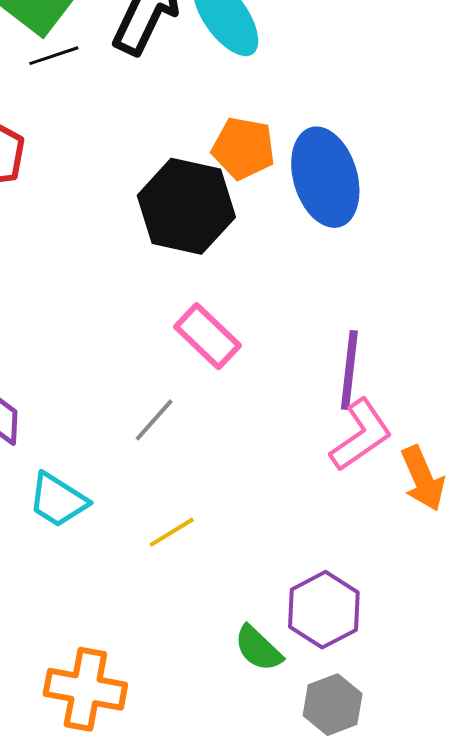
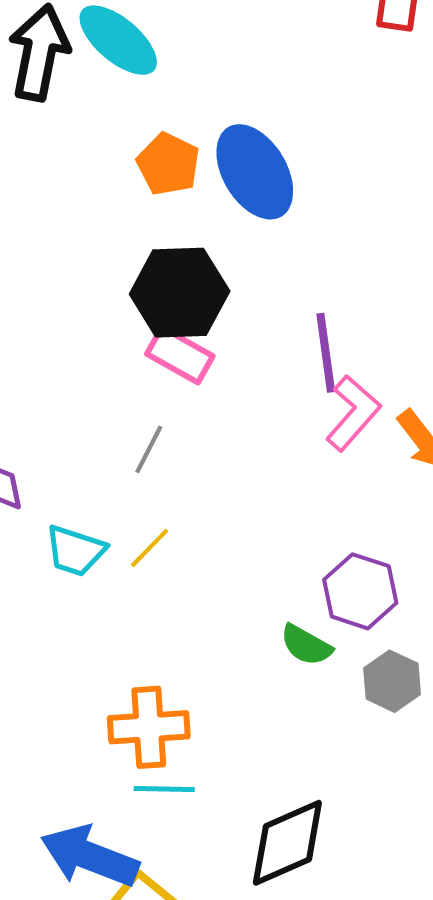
orange pentagon: (243, 148) -> (168, 164), turned 30
black hexagon: (186, 206) -> (180, 293), moved
yellow line: (172, 532) -> (150, 548), moved

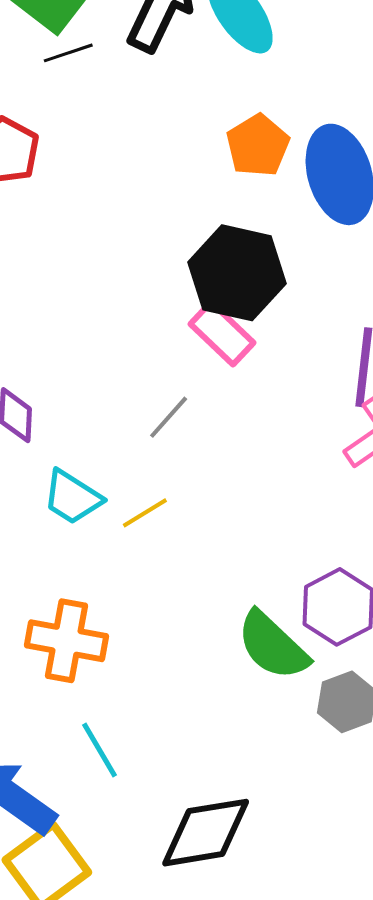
green semicircle: (306, 645) -> (273, 646), size x1.5
orange cross: (149, 727) -> (67, 641), moved
cyan line: (164, 789) -> (100, 750), turned 44

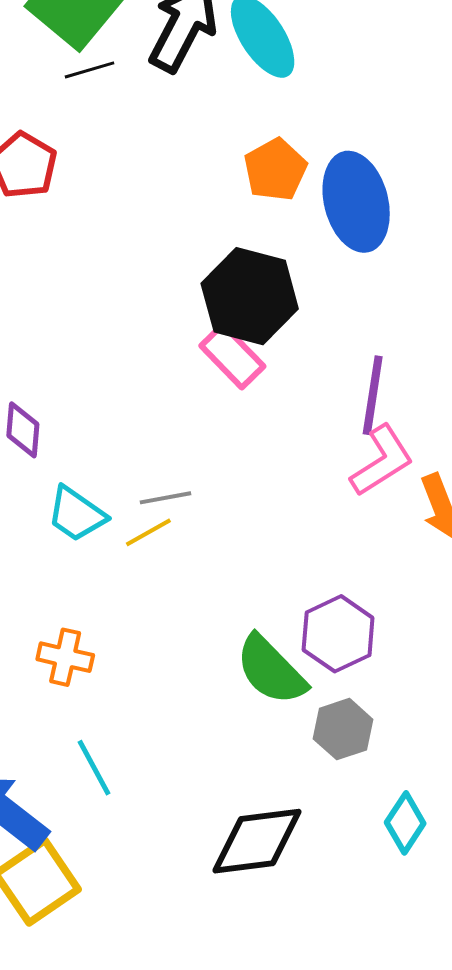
gray line: (169, 417) -> (165, 498), moved, turned 36
orange cross: (67, 641) -> (65, 657), size x0.7
black diamond: (206, 833) -> (257, 841), moved

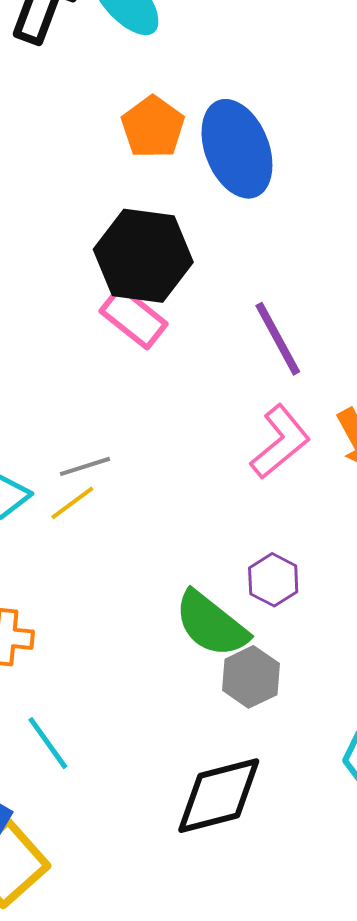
purple line: (373, 395) -> (278, 339), turned -30
pink L-shape: (382, 461) -> (280, 442), moved
purple hexagon: (338, 634) -> (273, 580), size x0.7
gray hexagon: (343, 729) -> (251, 677), moved

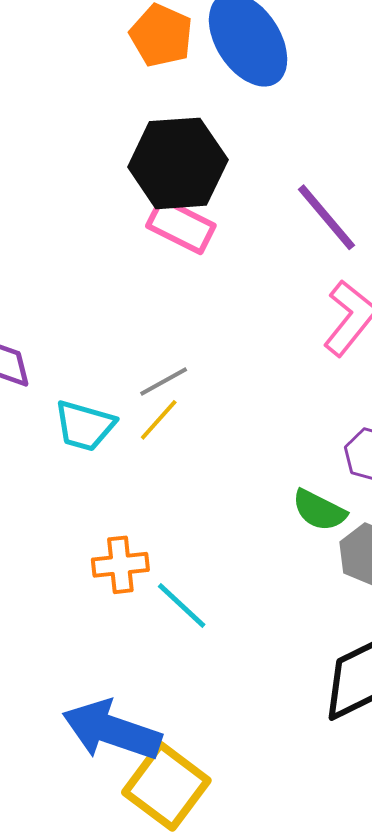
green semicircle: (211, 624) -> (319, 510), size x0.7
cyan line: (48, 743) -> (182, 606), moved

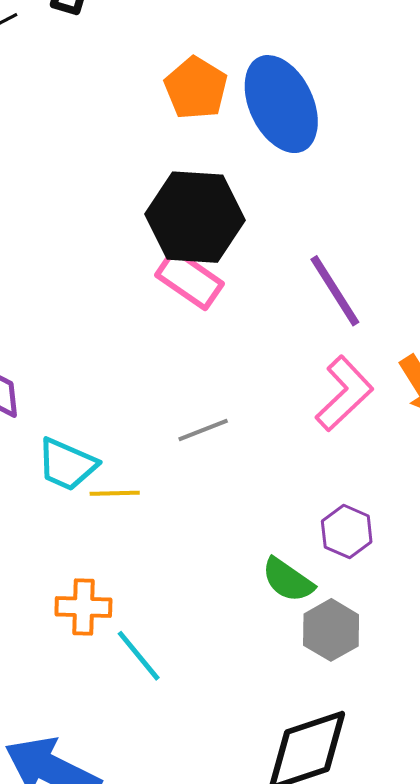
gray line: (164, 382) -> (203, 430), moved
yellow line: (159, 420) -> (115, 493), moved, turned 39

